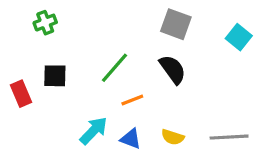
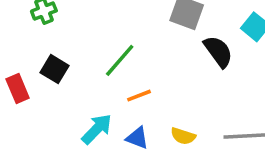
black semicircle: (173, 69) -> (218, 51), moved
black square: (55, 76) -> (55, 69), turned 30

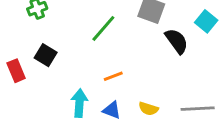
green line: (120, 60) -> (103, 28), moved
cyan arrow: (97, 129) -> (79, 103), turned -40

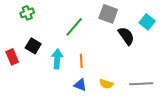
orange line: (113, 76) -> (81, 61), turned -72
cyan arrow: (79, 103) -> (57, 59), moved

